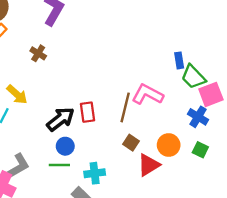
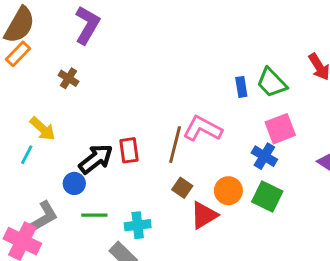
green trapezoid: (193, 77) -> (272, 83), moved
blue circle: (65, 146) -> (74, 183), moved
green square: (200, 150) -> (267, 196), size x1.5

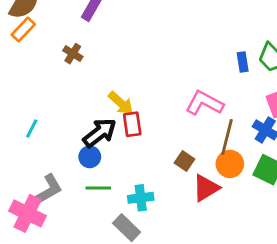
yellow arrow: (43, 129) -> (121, 103), moved
brown line: (175, 145) -> (227, 137), moved
blue circle: (74, 183) -> (90, 157), moved

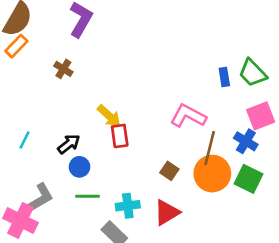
black arrow: (100, 133) -> (69, 144), moved, size x0.7
orange circle: (230, 164) -> (212, 174), size x1.4
red triangle: (206, 188) -> (167, 212), moved

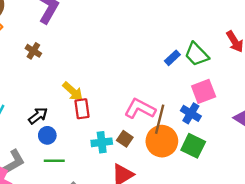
blue rectangle: (224, 77) -> (172, 58), turned 56
pink L-shape: (188, 116) -> (140, 109), moved
cyan cross: (128, 206) -> (102, 142), moved

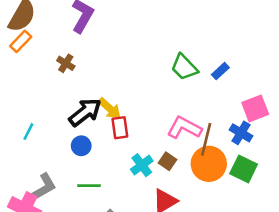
green trapezoid: (197, 54) -> (184, 67), moved
black arrow: (38, 116) -> (85, 112), moved, size x1.5
blue circle: (47, 135) -> (81, 146), moved
cyan cross: (102, 142) -> (142, 165), turned -30

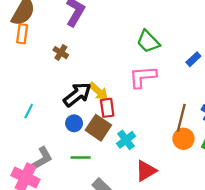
orange rectangle: (21, 41) -> (22, 34), turned -36
green trapezoid: (184, 67) -> (148, 41), moved
pink L-shape: (184, 128) -> (143, 77), moved, turned -32
brown square: (168, 161) -> (98, 128), moved, size x1.6
orange circle: (209, 164) -> (183, 139), size x0.7

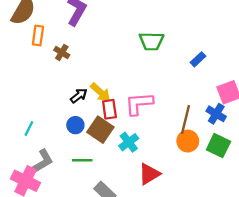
orange rectangle: (22, 34) -> (38, 35), moved
green trapezoid: (148, 41) -> (151, 41), turned -45
pink L-shape: (143, 77) -> (139, 104), moved
black arrow: (77, 95) -> (79, 96), size x0.6
cyan line: (29, 111) -> (29, 129), moved

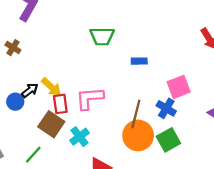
blue rectangle: (198, 59) -> (139, 61), moved, turned 42
blue circle: (75, 125) -> (15, 102), moved
orange circle: (188, 141) -> (138, 135), size x1.4
green square: (218, 146) -> (168, 140), turned 35
green line: (82, 160) -> (33, 155), turned -48

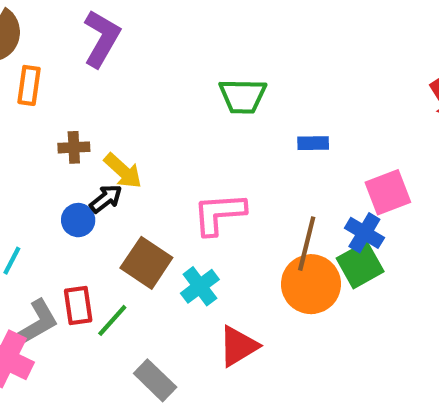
brown cross: (13, 48) -> (74, 147), moved, turned -35
yellow arrow: (51, 87) -> (123, 171), moved
red rectangle: (60, 104) -> (78, 305), moved
green square: (168, 140) -> (360, 265), moved

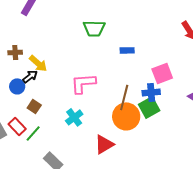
blue cross: (364, 233) -> (151, 92), turned -36
brown square: (146, 263) -> (34, 106), moved, size x0.6
red rectangle: (78, 305) -> (17, 126), turned -36
red triangle: (238, 346) -> (104, 144), moved

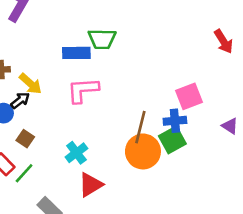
blue rectangle: (127, 50) -> (76, 53), moved, size x1.5
pink L-shape: (83, 83) -> (83, 90), moved
red triangle: (104, 144) -> (91, 185), moved

